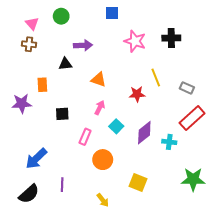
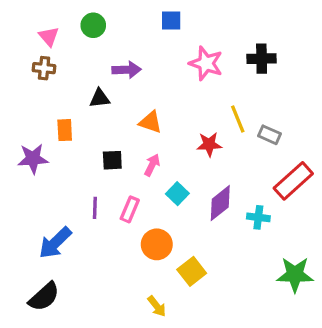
gray rectangle: (187, 88) -> (269, 135), moved
black square: (62, 114) -> (112, 160), moved
yellow square: (138, 182) -> (192, 271), moved, turned 30
purple line: (62, 185) -> (95, 208), moved

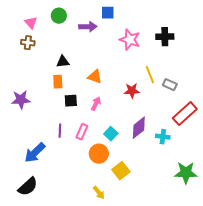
purple arrow: (127, 70) -> (88, 27), moved
orange rectangle: (65, 130) -> (58, 82), moved
cyan square: (177, 194) -> (111, 134), moved

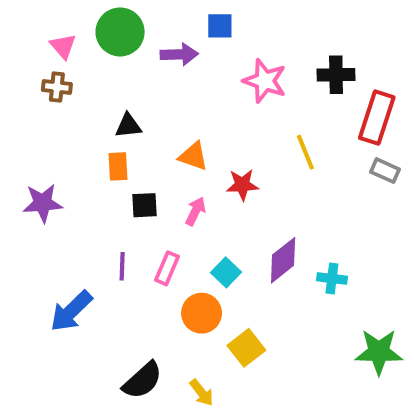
green circle: (59, 16) -> (120, 32), size x1.5
gray rectangle: (170, 85) -> (385, 171), moved
red star: (132, 91) -> (242, 185), moved
red rectangle: (185, 114) -> (377, 118), moved, turned -30
black semicircle: (28, 187) -> (142, 380), moved

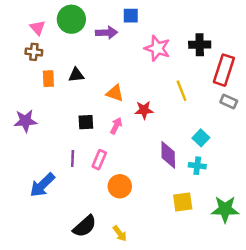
orange rectangle: (118, 166) -> (48, 79), moved
purple diamond: (283, 260) -> (168, 155), turned -52
cyan square: (226, 272) -> (201, 138), moved
yellow square: (246, 348) -> (183, 202), moved, turned 30

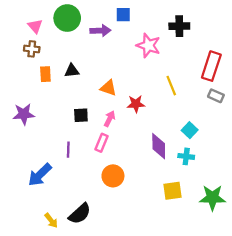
black cross: (200, 45) -> (179, 26), moved
pink rectangle: (99, 160) -> (102, 143), moved
yellow arrow: (120, 233) -> (51, 221), moved

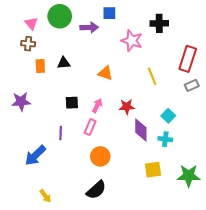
orange triangle: (108, 88) -> (105, 73), moved
gray rectangle: (216, 96) -> (192, 85), turned -48
red star: (136, 104) -> (127, 107), moved
black semicircle: (80, 214) -> (96, 190), moved

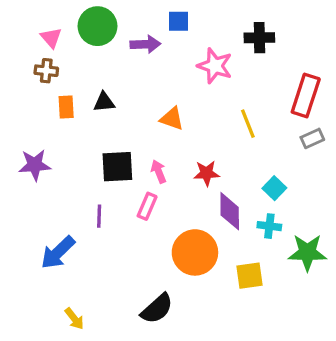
black square: (72, 103) -> (117, 167), size x1.5
pink arrow: (97, 106) -> (159, 172), turned -48
orange circle: (100, 156) -> (195, 252), moved, size x1.4
green star: (189, 176) -> (307, 252), moved

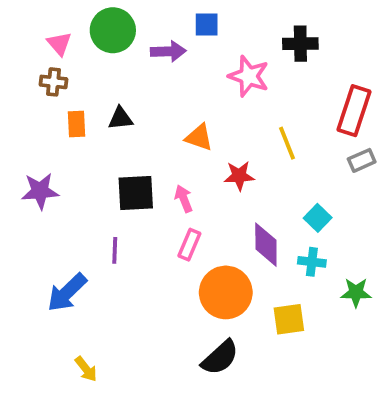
red star: (207, 173) -> (239, 176), moved
pink rectangle: (147, 206) -> (189, 245), moved
green star: (307, 252) -> (356, 292), size x0.7
black semicircle: (157, 309) -> (220, 358), moved

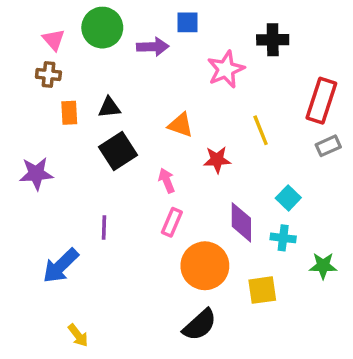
pink star: (249, 76) -> (226, 69), turned 30
black square: (136, 193) -> (118, 151), moved, turned -30

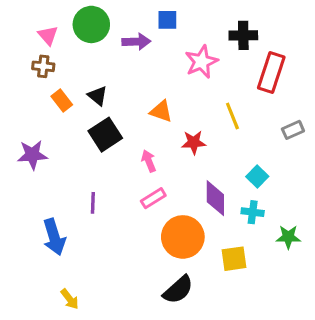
red rectangle: (321, 101) -> (271, 73), moved
black triangle: (109, 108) -> (98, 96), turned 45
orange rectangle: (69, 113) -> (62, 100), turned -35
pink rectangle: (172, 222) -> (153, 198), turned 35
blue arrow: (61, 266) -> (54, 237), turned -63

